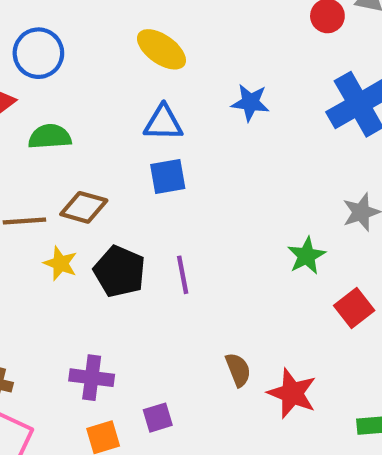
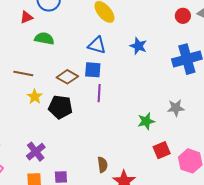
brown diamond: (84, 207) -> (67, 77), moved
black pentagon: (120, 271) -> (60, 107), turned -30
purple line: (183, 275) -> (99, 93), moved
purple cross: (92, 378) -> (36, 152), turned 30

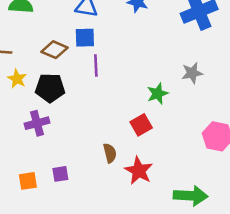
red square: (162, 150) -> (141, 125), moved
purple cross: (36, 152) -> (37, 123), moved, turned 30

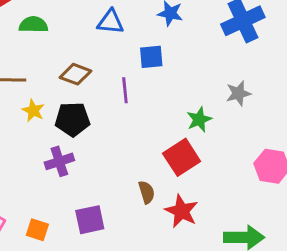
blue square: (85, 38) -> (151, 57), moved
red square: (141, 125) -> (182, 157), size x1.4
purple square: (60, 174) -> (90, 220), size x1.5
orange square: (28, 181) -> (37, 230), moved, turned 30

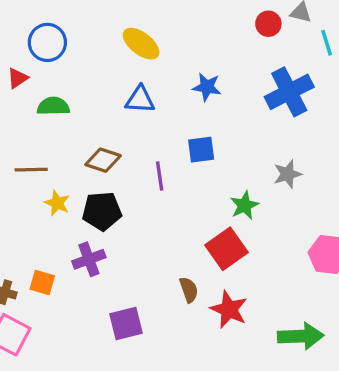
blue square: (151, 57) -> (201, 150), moved
orange square: (37, 230) -> (42, 282), moved

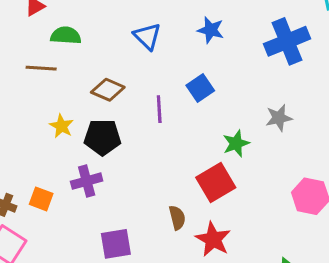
blue triangle: (140, 100) -> (147, 36), turned 36
blue square: (201, 150) -> (200, 88), turned -32
brown line: (31, 170) -> (41, 68), moved

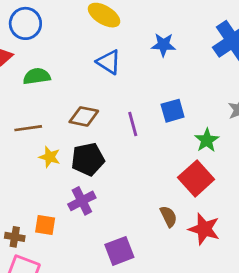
brown line: (41, 68) -> (28, 128), moved
blue square: (200, 88) -> (173, 111), moved, turned 30

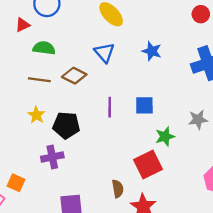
brown diamond: (84, 116) -> (74, 76), moved
brown line: (28, 128) -> (39, 80), moved
orange square: (45, 225) -> (16, 183), moved

